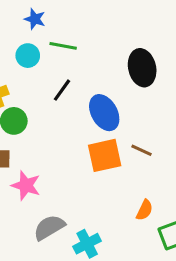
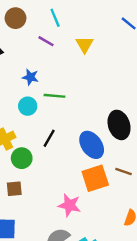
black ellipse: (142, 68) -> (119, 125), moved
black line: (62, 90) -> (49, 138), moved
pink star: (26, 185) -> (69, 205), moved

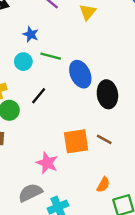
blue ellipse: (92, 145) -> (80, 74), moved

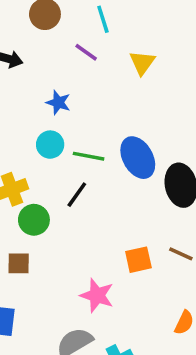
green line: (51, 56) -> (89, 156), moved
orange square: (76, 141) -> (138, 260), size x0.7

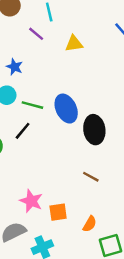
yellow triangle: (142, 63) -> (74, 44), turned 42
orange square: (138, 260) -> (58, 212), moved

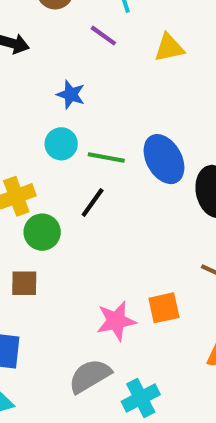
pink star: (31, 201) -> (116, 321), turned -30
orange square: (58, 212) -> (164, 308), moved

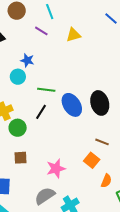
cyan circle: (61, 144) -> (18, 77), moved
blue ellipse: (164, 159) -> (72, 105), moved
brown square: (24, 283) -> (21, 158), moved
orange square: (164, 308) -> (92, 160), moved, turned -35

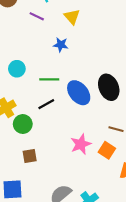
yellow triangle: (73, 35) -> (72, 17), turned -49
blue star: (27, 60) -> (61, 45), moved
black line: (41, 112) -> (46, 104), turned 35
pink star: (56, 168) -> (81, 144), moved

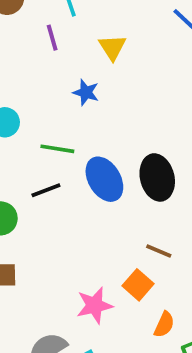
purple line: (37, 16) -> (52, 38), turned 40
pink star: (81, 144) -> (95, 305), moved

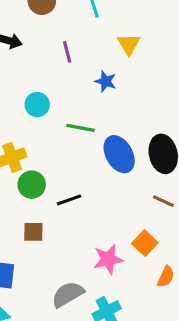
purple line: (52, 38) -> (67, 52), moved
black line: (46, 190) -> (69, 200), moved
brown line: (159, 251) -> (163, 201), moved

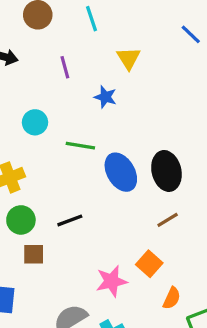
green circle: (32, 185) -> (21, 220), moved
brown line: (163, 201) -> (168, 220), turned -55

